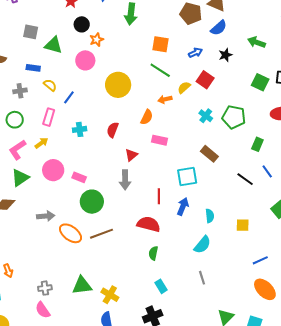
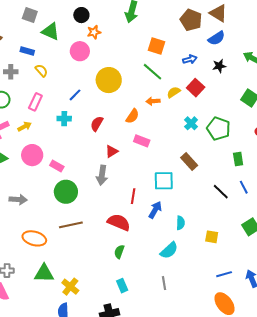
blue line: (69, 97) -> (75, 95), moved
green rectangle: (257, 144) -> (238, 159), turned -40
orange ellipse: (70, 233) -> (34, 238), moved, turned -30

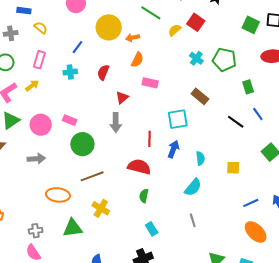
orange arrow: (153, 101) -> (133, 38), moved
pink circle: (32, 155) -> (41, 125), moved
yellow cross: (70, 287) -> (101, 208), moved

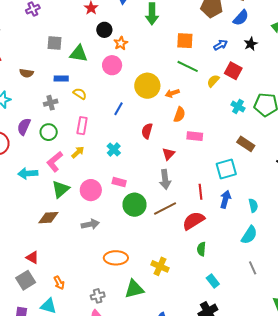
cyan cross: (70, 72) -> (114, 149), moved, turned -32
red semicircle: (139, 167) -> (193, 221), turned -40
brown line: (92, 176) -> (165, 209), moved

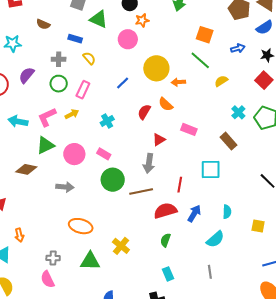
red square: (233, 71) -> (264, 80), moved
orange semicircle: (179, 115) -> (166, 104), moved, turned 98
green circle: (49, 132) -> (59, 84), moved
brown rectangle: (246, 144) -> (229, 141), moved
blue arrow: (225, 199) -> (194, 213), moved

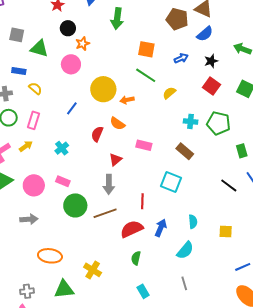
cyan cross: (238, 112) -> (191, 121), turned -32
cyan square: (211, 170) -> (171, 182), turned 30

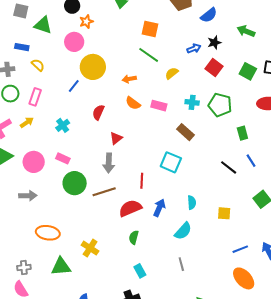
blue arrow: (181, 58) -> (194, 48), moved
yellow circle: (103, 89) -> (93, 67), moved
orange semicircle: (117, 124) -> (133, 103), moved
pink rectangle: (144, 145) -> (159, 106), moved

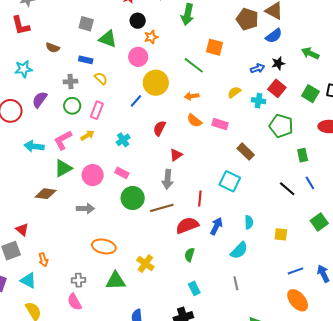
green line: (149, 55) -> (194, 65), moved
cyan cross: (192, 102) -> (259, 101), moved

